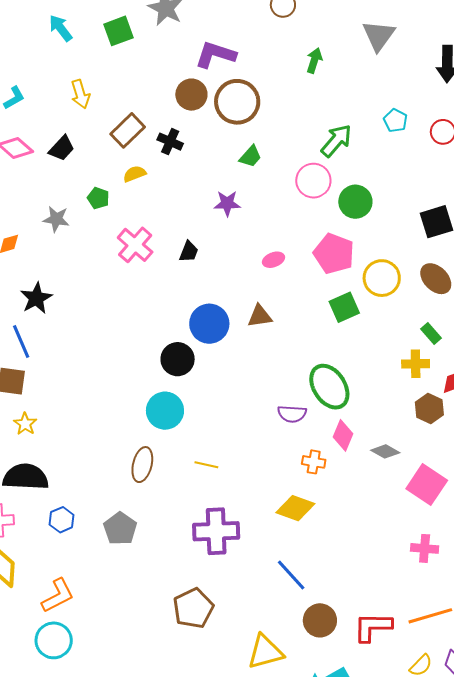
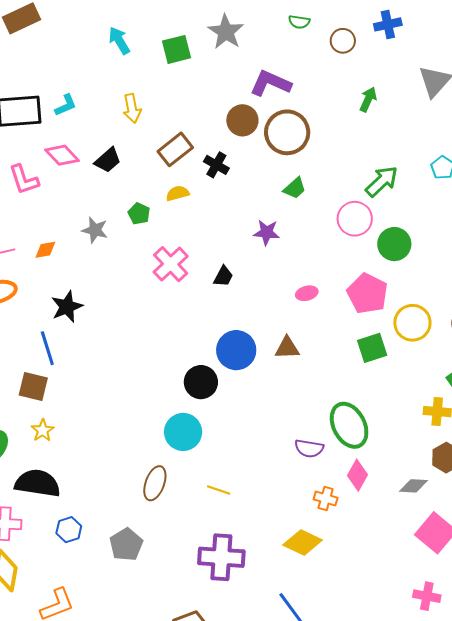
gray diamond: (385, 451) -> (414, 486), moved, turned -32

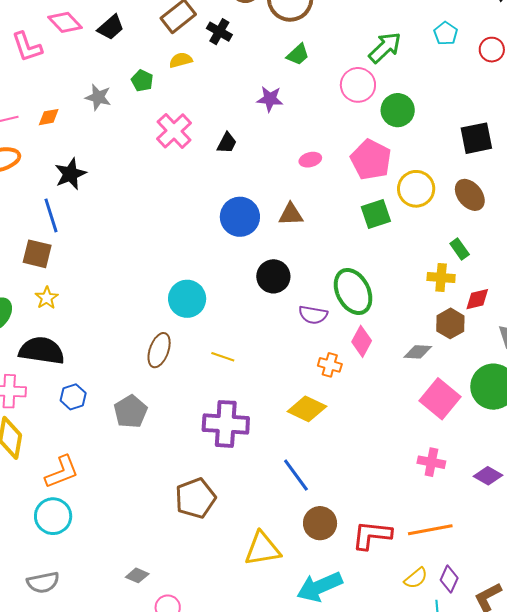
black circle: (201, 382) -> (273, 276), moved

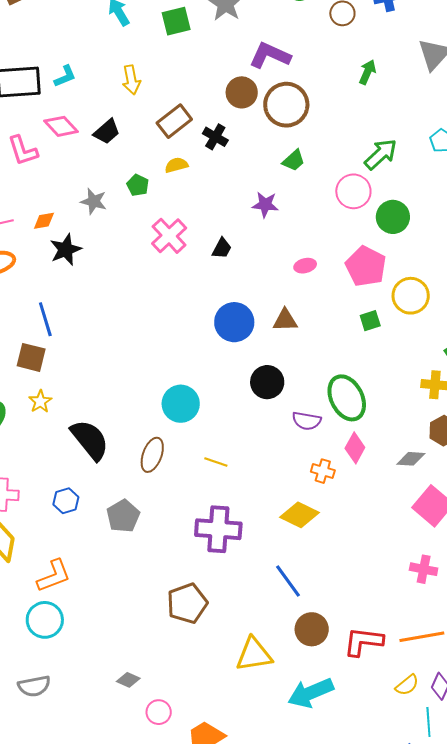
black star: (70, 174) -> (66, 250), moved
green square: (376, 214) -> (370, 321), size x0.7
black semicircle: (42, 351) -> (90, 440), moved, turned 42

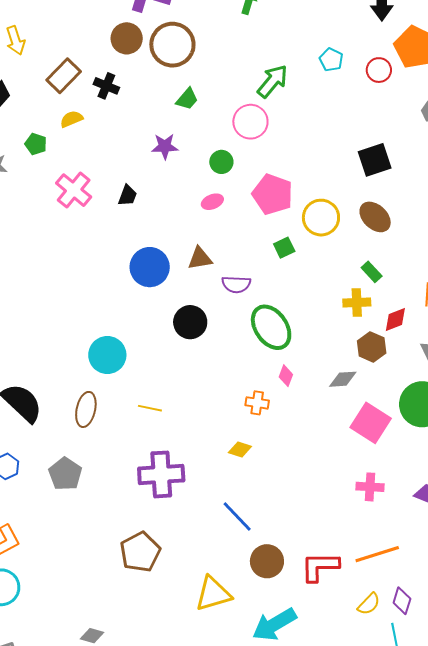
green circle: (393, 217) -> (221, 162), moved, size x0.7
purple semicircle: (307, 421) -> (236, 284), moved
pink diamond: (355, 448) -> (286, 376), size x0.7
yellow diamond: (300, 515) -> (240, 450), size x0.6

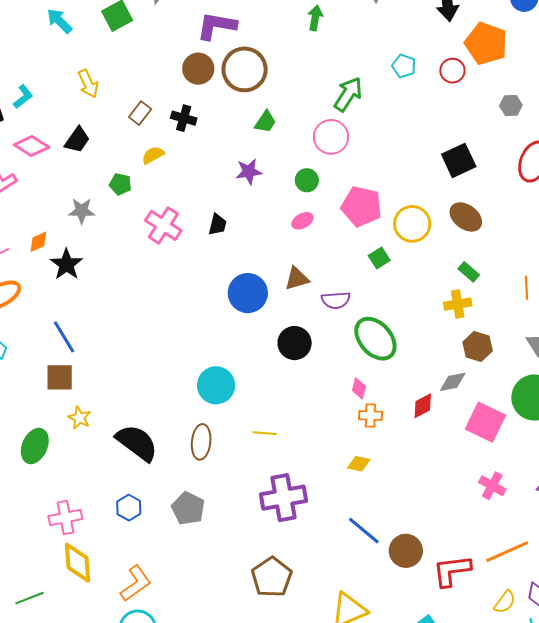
brown rectangle: (64, 76) -> (140, 113), size x0.7
red diamond: (395, 320) -> (423, 406), moved
pink diamond: (286, 376) -> (359, 388), moved
pink cross: (370, 487) -> (492, 486), turned 32
brown circle: (267, 561) -> (406, 551), moved

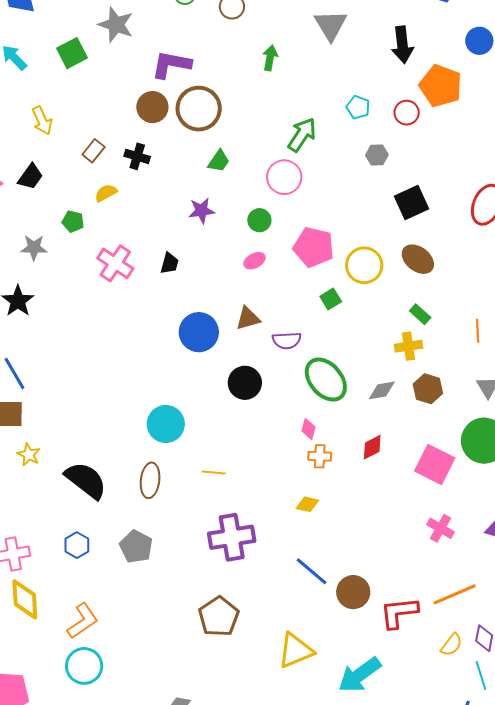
gray hexagon: (511, 105) -> (377, 155), moved
gray diamond: (453, 382) -> (382, 390), moved

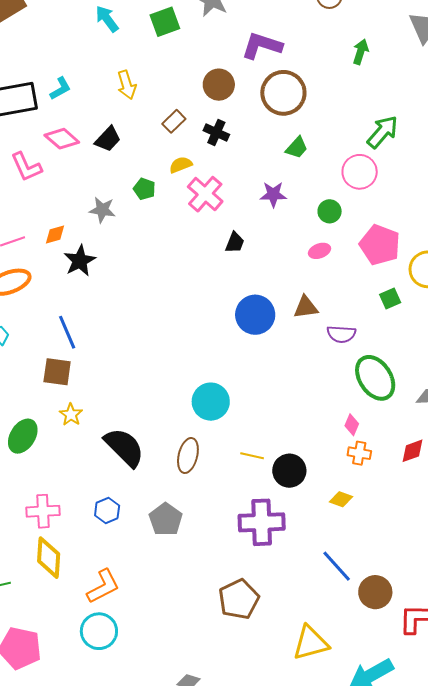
brown circle: (152, 107) -> (219, 85), moved
pink cross: (115, 263) -> (205, 194), moved
black circle: (245, 383) -> (289, 471), moved

